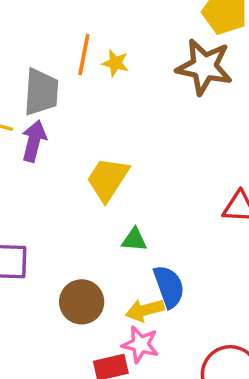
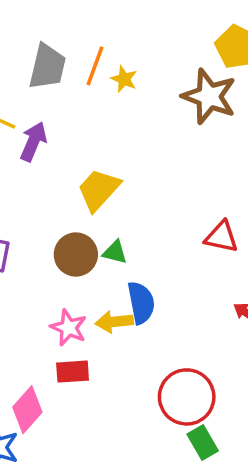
gray trapezoid: (41, 92) -> (47, 67), moved
brown circle: (82, 302) -> (76, 255), moved
pink star: (140, 344) -> (69, 328), moved

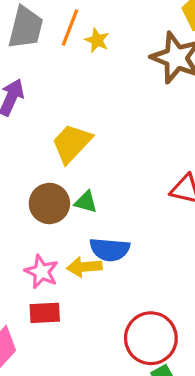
blue semicircle: (141, 303) -> (110, 249), turned 105

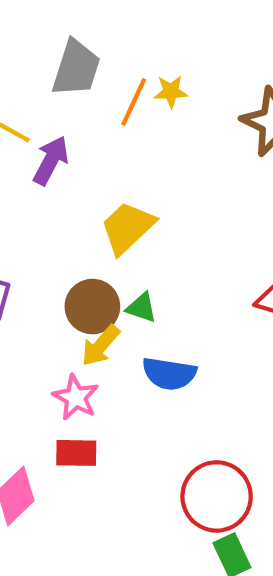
orange line: (70, 28) -> (134, 102), moved
yellow star: (97, 40) -> (171, 92), turned -30
yellow arrow: (84, 267) -> (101, 346), moved, turned -48

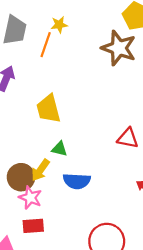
yellow star: (171, 92) -> (59, 25), moved
yellow trapezoid: (128, 228) -> (49, 109), turned -56
brown circle: (92, 307) -> (21, 177), moved

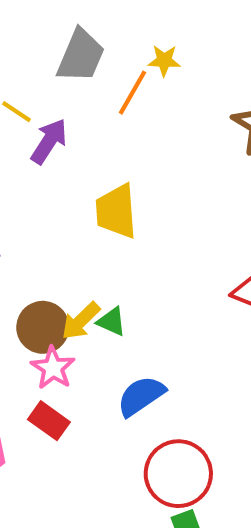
green triangle: (59, 149) -> (111, 322), moved
blue semicircle: (77, 181) -> (141, 396), moved, turned 132
red rectangle: (33, 226) -> (49, 421), turned 30

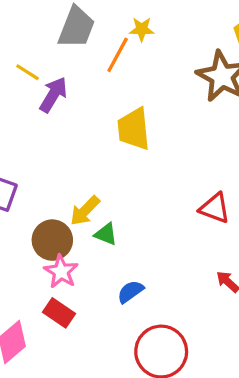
yellow trapezoid: (116, 211) -> (134, 129), moved
yellow arrow: (81, 321) -> (85, 211), moved
blue semicircle: (141, 396) -> (130, 292), size x0.7

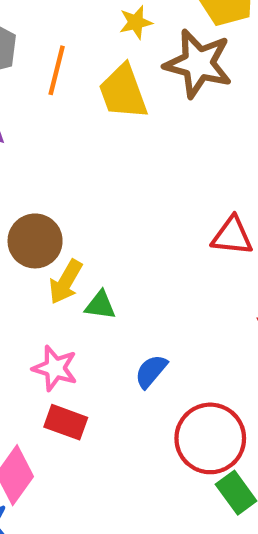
yellow star: (142, 29) -> (136, 22), moved
yellow trapezoid: (134, 129) -> (123, 92), moved
brown circle: (52, 240) -> (35, 241), moved

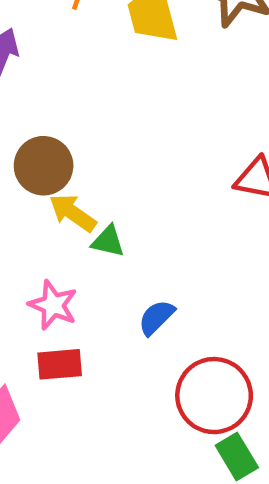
yellow arrow: (66, 282) -> (73, 213), turned 90
red rectangle: (66, 422) -> (60, 364), turned -30

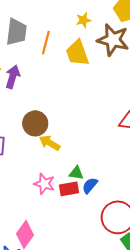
green triangle: (108, 241) -> (76, 173), moved
red rectangle: (60, 364) -> (69, 189), moved

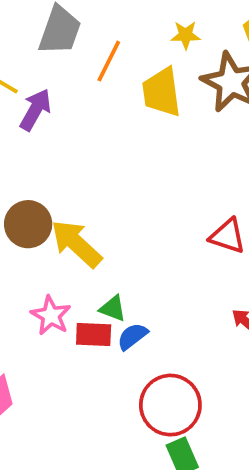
brown circle: (35, 123) -> (28, 224), moved
yellow arrow: (50, 143) -> (76, 244), size x1.4

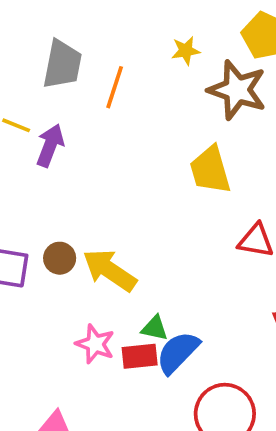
yellow trapezoid: (162, 92) -> (210, 170), moved
brown circle: (28, 224) -> (60, 258), size x0.7
blue semicircle: (132, 336) -> (178, 352), size x1.5

